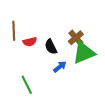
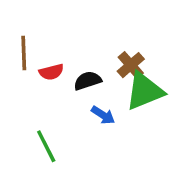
black semicircle: (51, 47) -> (88, 81), turned 98
blue arrow: (60, 67) -> (103, 115), turned 72

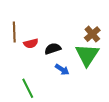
brown cross: (131, 65) -> (92, 34), moved
green triangle: (145, 91) -> (87, 55), turned -35

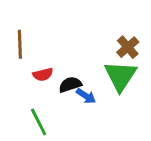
red semicircle: (31, 43) -> (43, 74), moved
black semicircle: (53, 49) -> (70, 85), moved

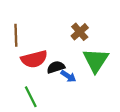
brown cross: (128, 47) -> (80, 32), moved
red semicircle: (43, 74) -> (34, 59), size x1.6

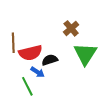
brown line: (16, 35) -> (13, 43), moved
blue arrow: (68, 76) -> (38, 72), moved

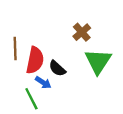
red semicircle: (30, 53) -> (35, 60), turned -65
black semicircle: (50, 60) -> (57, 68), turned -119

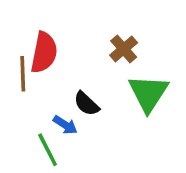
red semicircle: (35, 60) -> (44, 52), moved

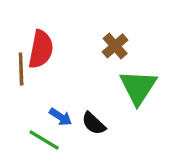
black semicircle: (86, 104) -> (94, 123), moved
green line: (48, 150) -> (44, 140), turned -32

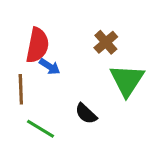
brown line: (21, 69) -> (21, 89), moved
blue arrow: (61, 117) -> (50, 67), moved

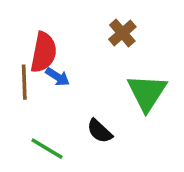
brown cross: (106, 42) -> (122, 33), moved
brown line: (21, 89) -> (24, 82), moved

